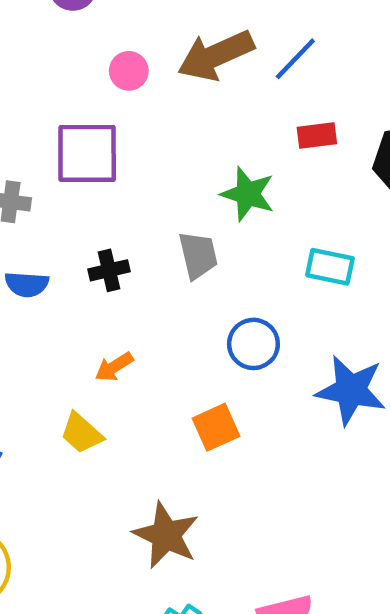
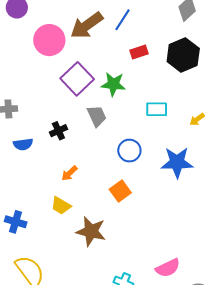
pink circle: (129, 71) -> (49, 40), size x1.8
purple square: (87, 153) -> (77, 79), moved, turned -32
brown star: (166, 535) -> (91, 231), moved

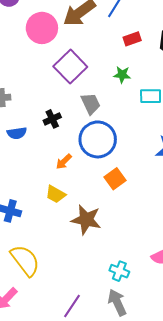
green star: (113, 84) -> (122, 75), moved, size x0.7
blue circle: (129, 151) -> (98, 139), moved, size x1.6

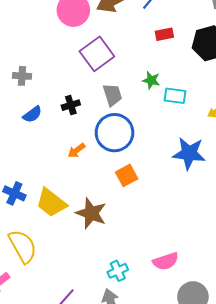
green star: (122, 75) -> (151, 80), moved
blue semicircle: (17, 133) -> (32, 114), turned -36
yellow trapezoid: (56, 194) -> (51, 203), moved, size x1.5
cyan cross: (119, 271) -> (118, 271), turned 36

